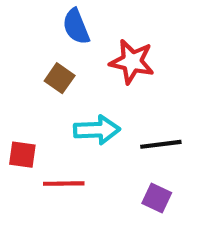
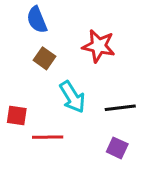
blue semicircle: (76, 26) -> (37, 20), moved
cyan arrow: (97, 130) -> (72, 97), turned 60

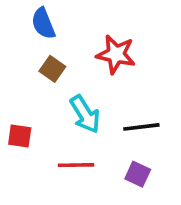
red line: (48, 137) -> (76, 165), moved

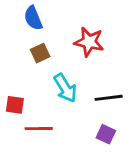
brown square: (52, 69) -> (40, 53), turned 30
red line: (76, 165) -> (39, 129), moved

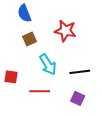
red line: (39, 129) -> (40, 91), moved

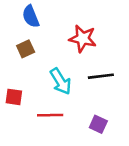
brown square: (29, 39) -> (26, 49), moved
black line: (80, 72) -> (101, 76), moved

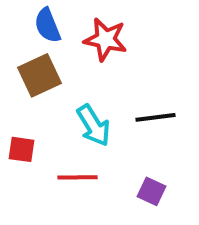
red star: (83, 39) -> (105, 39), moved
brown square: (26, 49) -> (40, 75), size x1.5

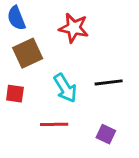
blue semicircle: (48, 25) -> (16, 18), moved
red square: (22, 149) -> (15, 94), moved

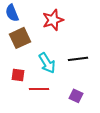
red star: (74, 28) -> (53, 20), turned -30
red square: (15, 94) -> (18, 75), moved

